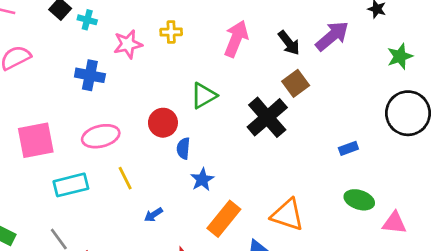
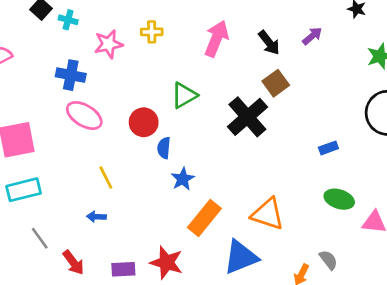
purple arrow: (332, 36) -> (312, 36), size x0.6
pink ellipse: (101, 136) -> (84, 116), moved, turned 45
cyan rectangle: (71, 185) -> (24, 190), moved
blue arrow: (154, 215) -> (96, 217), moved, turned 36

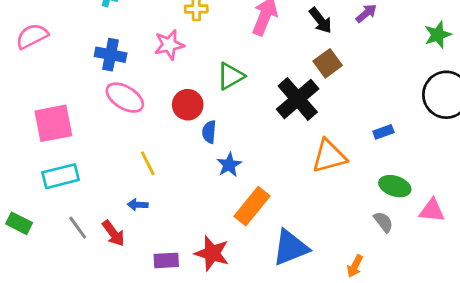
pink star: (109, 44) -> (169, 45), moved
orange triangle: (268, 214) -> (329, 156), moved, turned -33
gray semicircle: (328, 260) -> (383, 222), moved
red arrow: (73, 263) -> (113, 233), moved

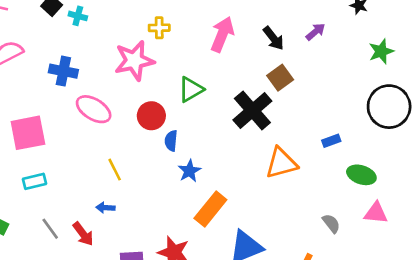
pink star: (169, 45) -> (134, 61), size x1.4
blue cross: (111, 55) -> (63, 71), moved
cyan rectangle: (61, 176) -> (34, 181), size x0.7
green ellipse: (395, 186) -> (361, 175), moved

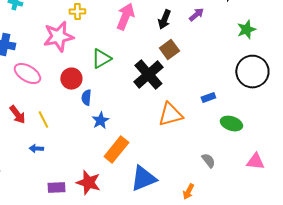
black arrow: (273, 38) -> (164, 20), turned 60
pink triangle: (376, 213) -> (255, 162), moved
red arrow: (83, 234) -> (17, 115), moved

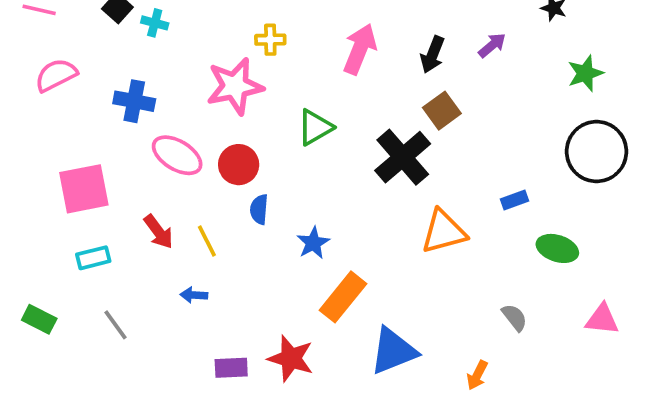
red circle: (71, 79) -> (239, 165), moved
blue semicircle: (86, 98) -> (259, 209), moved

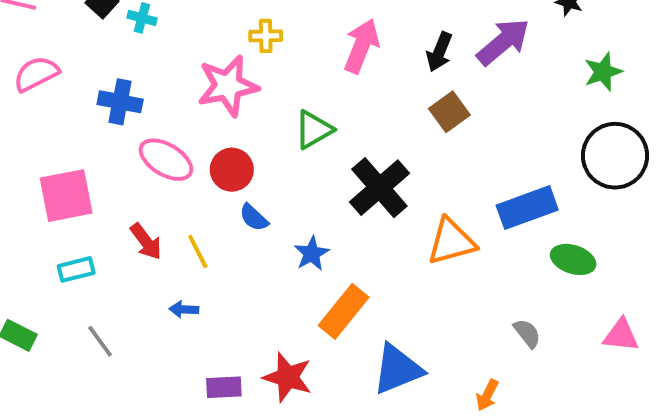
purple arrow: (492, 45) -> (503, 42), size x1.8
black cross: (403, 157) -> (379, 188), moved
blue rectangle: (514, 200) -> (527, 208), size x2.0
blue semicircle: (259, 209) -> (254, 218), turned -52

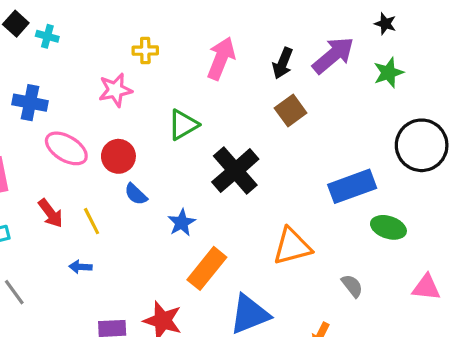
green star: (603, 72) -> (388, 73), moved
pink star: (228, 86) -> (115, 90), size x0.7
orange triangle: (451, 241) -> (292, 246), moved

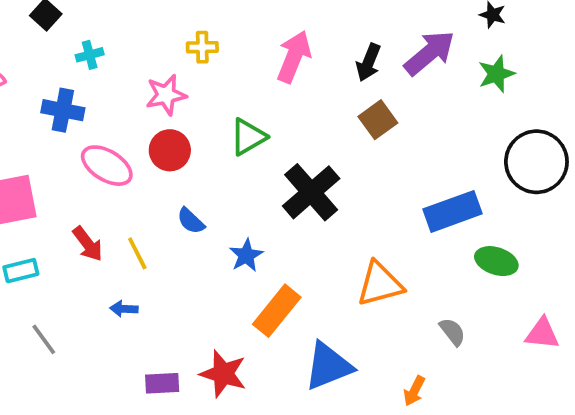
cyan cross: (47, 36) -> (90, 55), moved, turned -30
red circle: (118, 156) -> (170, 150), moved

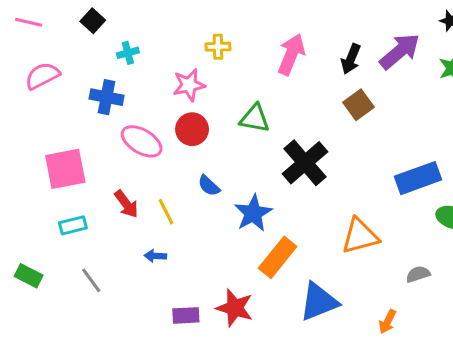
green triangle: (248, 137) -> (255, 118), turned 40
blue star: (246, 255) -> (253, 213), size x1.4
gray semicircle: (452, 332) -> (418, 274), turned -70

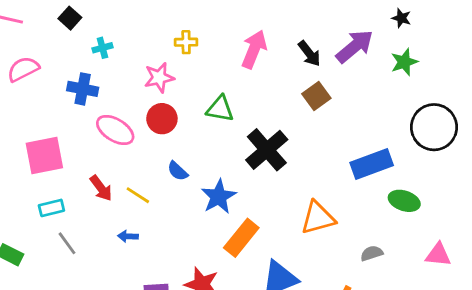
black arrow: (351, 59) -> (309, 53), turned -60
yellow line: (166, 212) -> (138, 195), turned -30
gray line: (91, 280) -> (67, 243), moved

